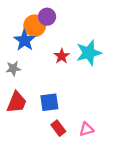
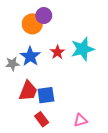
blue star: (25, 40) -> (30, 56), moved
red trapezoid: (17, 102) -> (28, 91), moved
red rectangle: (58, 128) -> (42, 119), moved

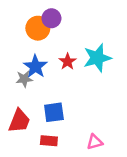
gray star: (12, 64) -> (24, 79), moved
red trapezoid: (28, 91) -> (19, 121), moved
red rectangle: (42, 119) -> (49, 141), turned -48

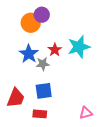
gray star: (24, 79) -> (43, 64), moved
pink triangle: (95, 142) -> (86, 113), moved

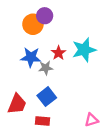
blue star: (29, 54) -> (31, 57), turned -30
blue square: (44, 91) -> (47, 97), turned -30

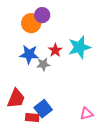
blue square: (47, 97) -> (43, 109), moved
red rectangle: (43, 121) -> (32, 118), moved

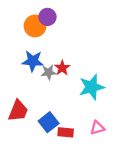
cyan star: (79, 47) -> (92, 87), moved
red star: (55, 50) -> (62, 68), moved
red rectangle: (32, 118) -> (66, 132), moved

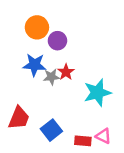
purple circle: (47, 17) -> (57, 41), moved
pink triangle: (97, 128) -> (103, 136), turned 42
red rectangle: (66, 132) -> (83, 141), moved

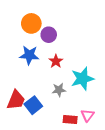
gray star: (51, 77) -> (59, 90), moved
blue square: (51, 130) -> (33, 105), moved
pink triangle: (103, 136) -> (87, 115), turned 40

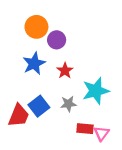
blue star: (29, 55) -> (34, 64), turned -30
blue square: (33, 105) -> (39, 106), moved
red rectangle: (70, 119) -> (85, 129), moved

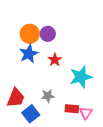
orange circle: (36, 27) -> (30, 34), moved
gray star: (68, 104) -> (48, 96), moved
blue square: (39, 106) -> (31, 114), moved

